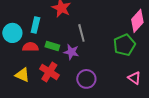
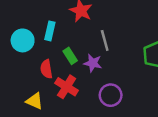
green rectangle: (52, 46) -> (70, 56), turned 40
red semicircle: (30, 47) -> (46, 69), moved, turned -98
yellow triangle: (22, 75) -> (34, 101), moved

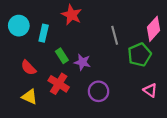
cyan circle: (23, 40) -> (19, 26), moved
gray line: (105, 40) -> (115, 35), moved
red semicircle: (46, 69) -> (28, 68), moved, turned -35

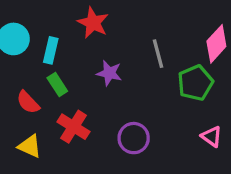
green rectangle: (62, 56) -> (57, 84), moved
purple star: (82, 62) -> (109, 73), moved

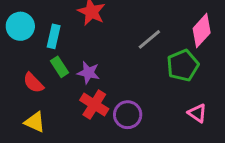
gray line: (158, 54) -> (149, 39), turned 65
purple star: (109, 73) -> (88, 73), moved
red cross: (74, 127) -> (94, 105), moved

